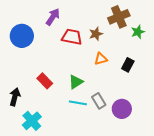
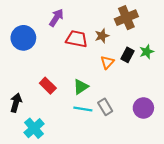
green star: (138, 32) -> (147, 52), moved
orange triangle: (101, 59) -> (107, 62), turned -32
black rectangle: (128, 65) -> (127, 55), moved
purple circle: (122, 109) -> (143, 108), moved

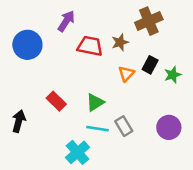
green star: (147, 52) -> (173, 75), moved
cyan cross: (34, 128) -> (77, 152), moved

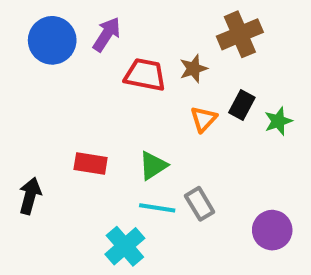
blue circle: (27, 45) -> (52, 40), moved
red rectangle: (56, 101) -> (91, 163), turned -36
purple circle: (169, 127) -> (272, 230), moved

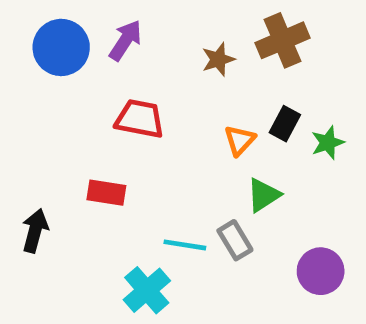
brown star: (193, 69) -> (218, 59), moved
red trapezoid: (145, 75) -> (140, 119), moved
green triangle: (153, 165) -> (263, 195), moved

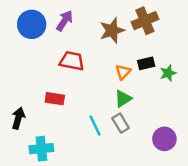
brown star: (218, 59) -> (112, 30), size x1.5
black rectangle: (285, 124) -> (146, 63), turned 49
green triangle: (263, 195) -> (123, 99), moved
cyan line: (185, 245) -> (95, 125), turned 55
cyan cross: (147, 290) -> (41, 149), moved, turned 35

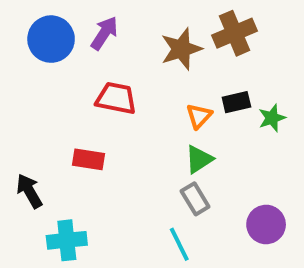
black arrow: (18, 118) -> (29, 191), turned -45
cyan line: (95, 125) -> (179, 244), moved

